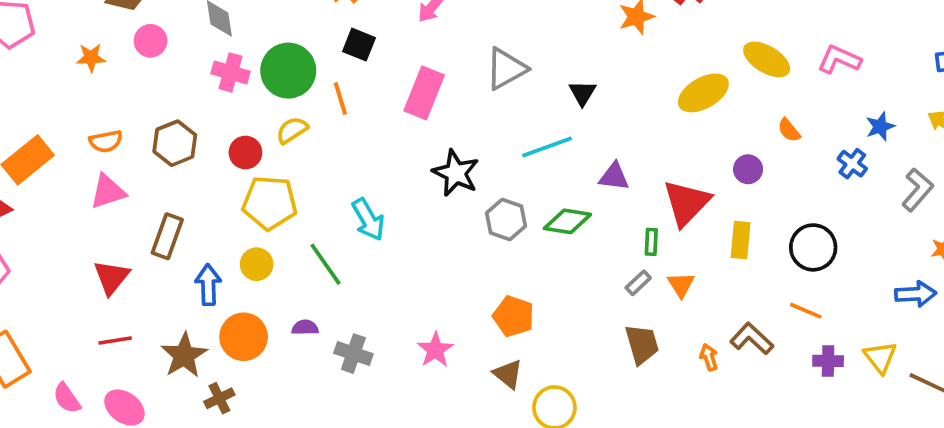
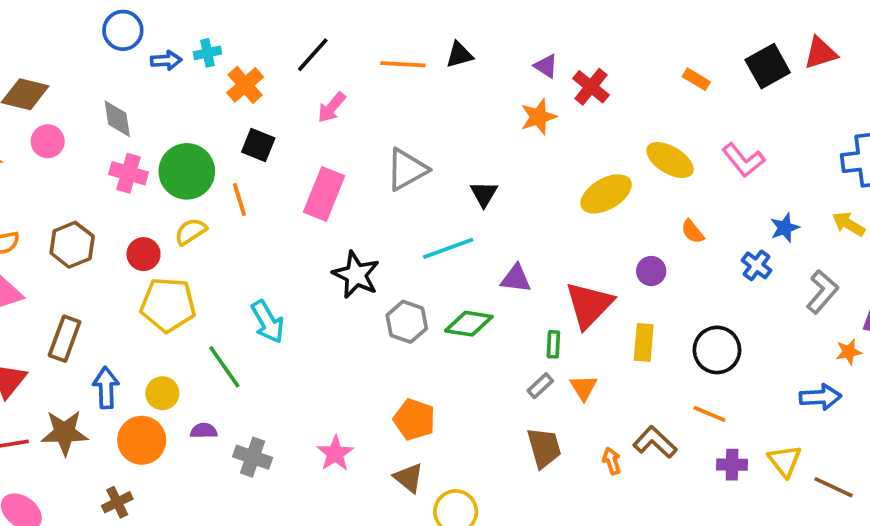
pink L-shape: (839, 59) -> (743, 160), turned -153
yellow circle: (257, 264) -> (162, 393), moved
brown star: (184, 355) -> (65, 433), moved, turned 30

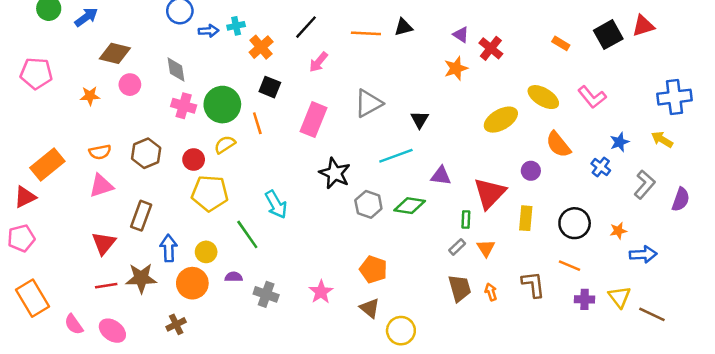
orange semicircle: (693, 232) -> (558, 145), size x1.6
orange star: (849, 352) -> (618, 231), moved
brown L-shape: (655, 442) -> (533, 284), turned 40
orange arrow: (612, 461) -> (491, 292), moved

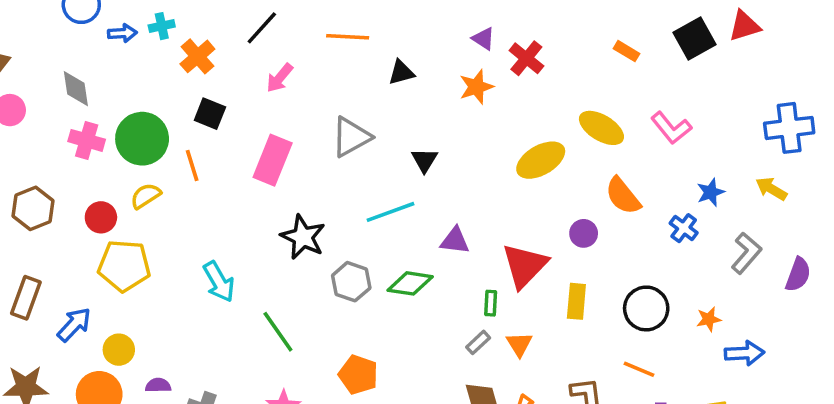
black triangle: (403, 27) -> (401, 73), moved
green line: (247, 234) -> (278, 332), moved
blue arrow: (169, 248) -> (74, 325), moved, turned 45

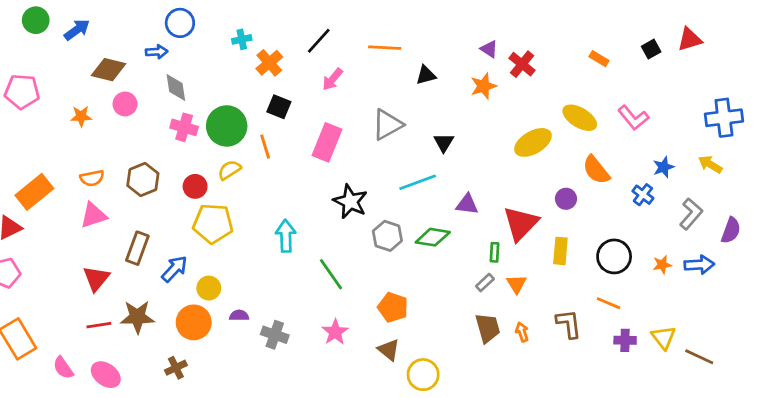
blue arrow: (122, 33) -> (157, 52), moved
black square: (694, 39) -> (651, 49), size x0.6
cyan arrow: (219, 282) -> (286, 236), turned -152
blue arrow: (744, 353) -> (699, 265), moved

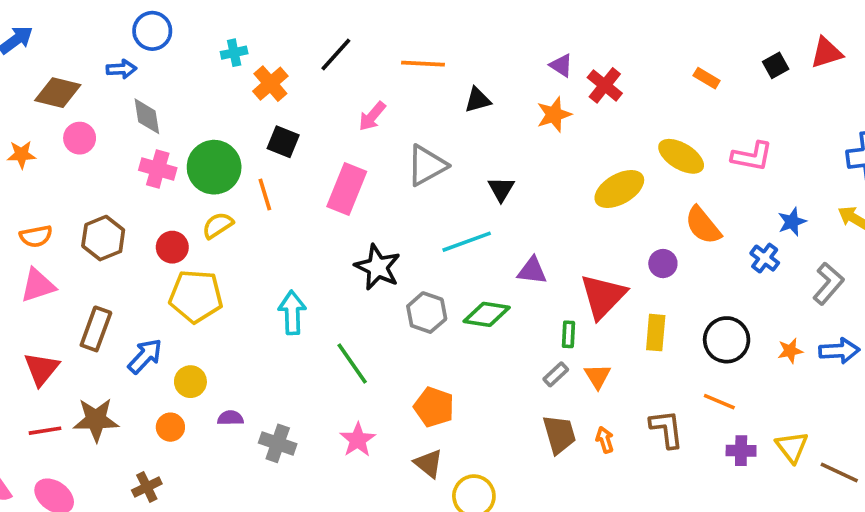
pink arrow: (332, 79) -> (372, 116), moved
pink L-shape: (633, 118) -> (752, 156), turned -40
orange circle: (194, 322) -> (170, 427), size x0.6

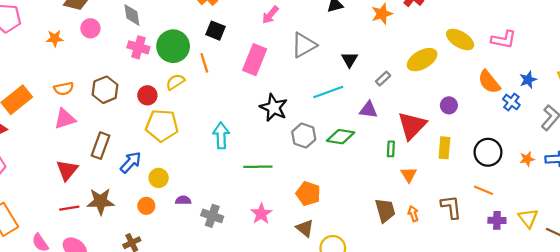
orange semicircle: (703, 225) -> (489, 82), moved
green line: (352, 363) -> (258, 167), turned -56
gray rectangle: (556, 374) -> (383, 79), moved

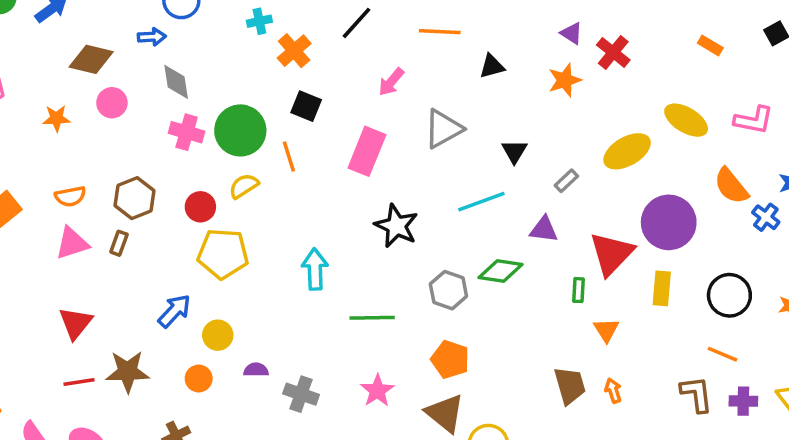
purple circle: (449, 105) -> (669, 222), size x2.0
gray hexagon: (304, 136) -> (448, 290), moved
brown rectangle: (101, 146) -> (119, 243), moved, size x0.6
brown L-shape: (451, 207) -> (696, 394), moved
brown triangle: (305, 228) -> (445, 413), size x1.4

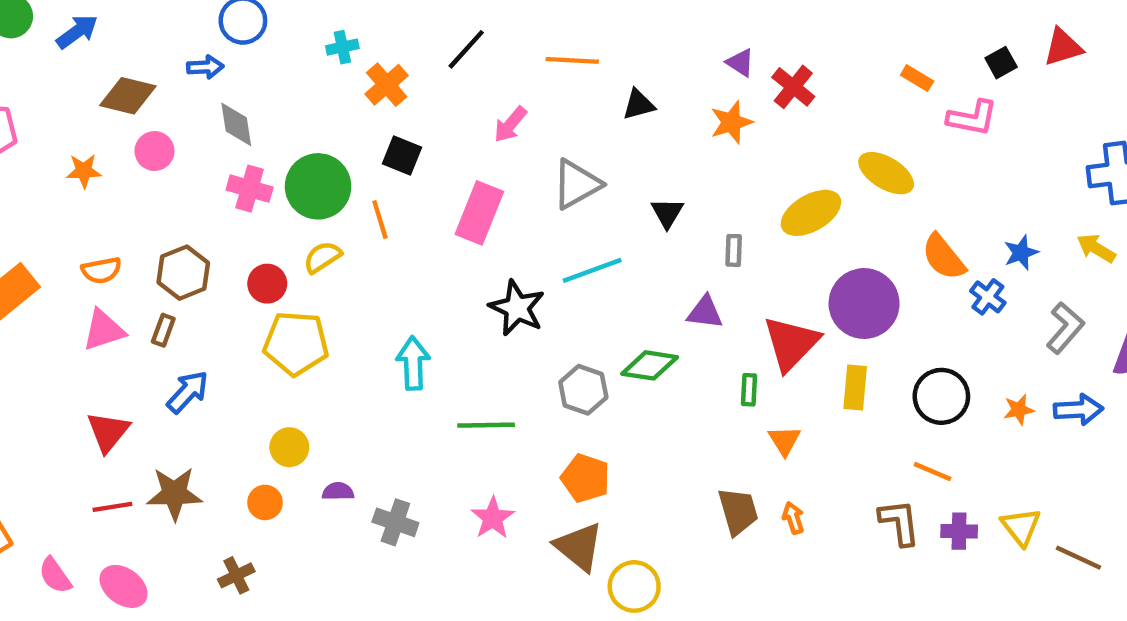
pink L-shape: (754, 120) -> (972, 118), moved
gray rectangle: (566, 181) -> (734, 250), turned -45
cyan line: (481, 202) -> (592, 270), moved
blue arrow: (174, 311) -> (188, 392), moved

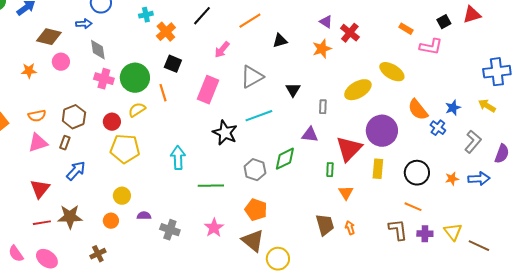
orange line: (572, 60) -> (250, 21), turned -35
green diamond: (650, 365) -> (285, 159), turned -35

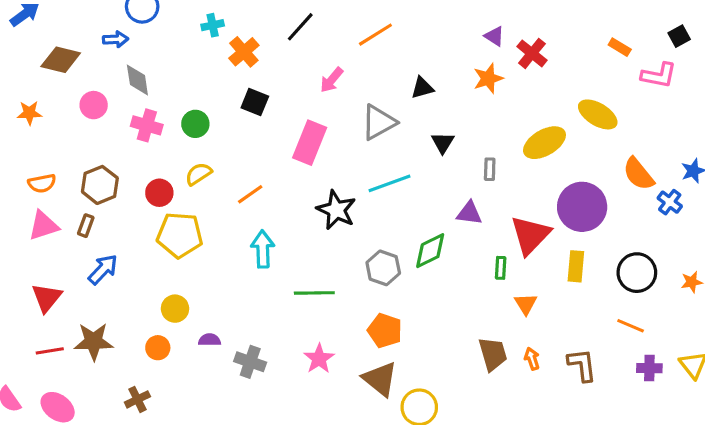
black triangle: (280, 41) -> (422, 88), moved
pink circle: (61, 62) -> (94, 105), moved
green circle: (135, 78) -> (195, 124), size x0.6
orange line: (163, 93) -> (250, 194), moved, turned 72
brown L-shape: (398, 230) -> (582, 365), moved

